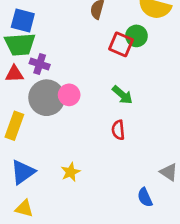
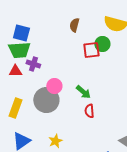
red square: (121, 44) -> (91, 50), turned -30
green arrow: (122, 95) -> (83, 92), moved
gray circle: (47, 98) -> (46, 100), moved

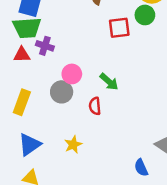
green circle: (102, 44) -> (145, 15), moved
gray circle: (46, 100) -> (62, 92), size x0.7
red semicircle: (89, 111) -> (95, 106), moved

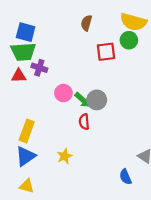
green arrow: (109, 82) -> (83, 100), moved
gray circle: (62, 92) -> (97, 100), moved
yellow rectangle: (22, 102) -> (27, 131), moved

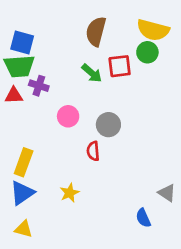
brown semicircle: (86, 23) -> (96, 31), size x1.5
green arrow: (83, 100) -> (92, 73), moved

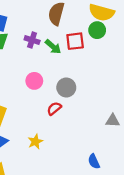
purple cross: (39, 86) -> (32, 40), moved
red semicircle: (93, 151) -> (54, 108), turned 56
gray triangle: (167, 193) -> (113, 121), moved, turned -32

